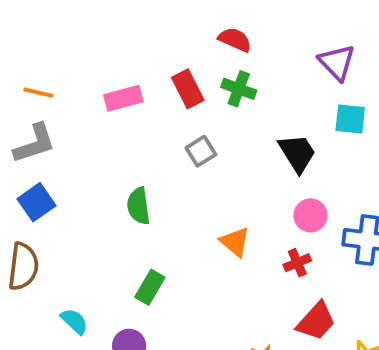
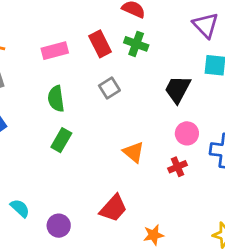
black trapezoid: (297, 153) -> (178, 89), turned -120
green semicircle: (139, 206) -> (56, 99), moved
green rectangle: (150, 287) -> (61, 140), moved
red trapezoid: (316, 321) -> (113, 208), moved

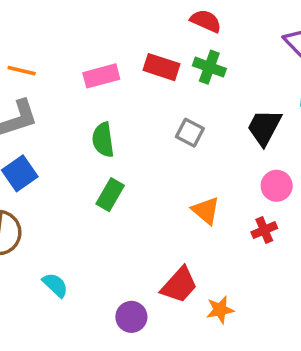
red rectangle: (100, 44) -> (162, 67), turned -45
gray square: (109, 88) -> (190, 133), moved, turned -30
purple circle: (59, 226) -> (131, 317), moved
orange star: (154, 235) -> (220, 310), moved

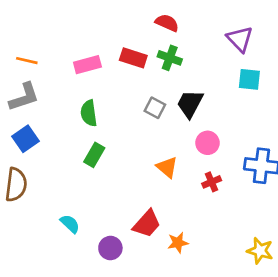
black trapezoid: (264, 127) -> (190, 104), moved
pink circle: (277, 186) -> (207, 143), moved
cyan semicircle: (55, 285) -> (70, 224), moved

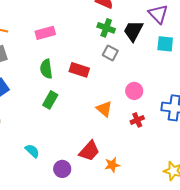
red rectangle: (133, 58) -> (79, 70), moved
black trapezoid: (190, 104) -> (133, 31), moved
gray square: (155, 108) -> (110, 53), moved

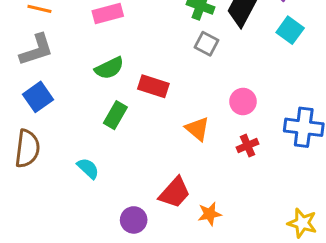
cyan square: (165, 44) -> (290, 30), turned 30
green semicircle: (46, 69) -> (109, 68), turned -108
red rectangle: (79, 70) -> (153, 86), moved
cyan semicircle: (32, 151) -> (88, 168), moved

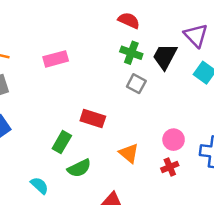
green semicircle: (109, 68) -> (79, 168), moved
pink circle: (243, 102) -> (174, 140), moved

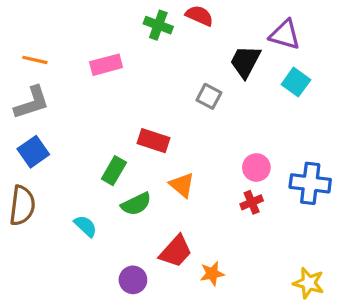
purple triangle: (196, 35) -> (285, 35), turned -30
green cross: (131, 53) -> (158, 25), moved
orange triangle: (129, 153) -> (182, 185), moved

